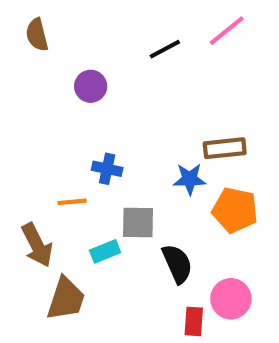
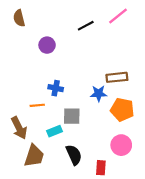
black semicircle: (177, 264) -> (74, 155), moved
pink circle: (231, 299) -> (121, 145), moved

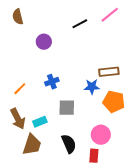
blue cross: (56, 88) -> (52, 82), turned -32
orange line: (37, 105) -> (20, 89), moved, turned -40
cyan rectangle: (55, 131) -> (40, 122), moved
pink circle: (121, 145) -> (101, 135), moved

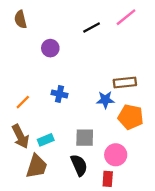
blue cross: (52, 82) -> (59, 94), turned 32
gray square: (67, 108) -> (85, 138), moved

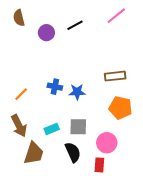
black line: (92, 27) -> (75, 25), moved
purple circle: (50, 48) -> (46, 33), moved
blue star: (105, 100) -> (77, 92), moved
cyan rectangle: (46, 140) -> (52, 129), moved

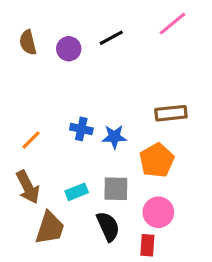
brown semicircle: (19, 18) -> (28, 42), moved
orange pentagon: (120, 108) -> (157, 160), moved, turned 30

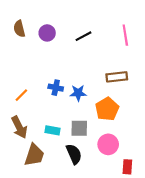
pink line: (173, 24) -> (125, 35), moved, turned -60
black line: (111, 38) -> (84, 36), moved
cyan rectangle: (77, 192) -> (52, 130), turned 32
red rectangle: (147, 245) -> (127, 167), moved

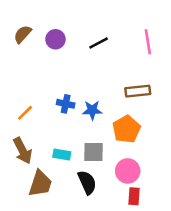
brown semicircle: (19, 29) -> (23, 34), turned 56
red rectangle: (127, 167) -> (134, 196), moved

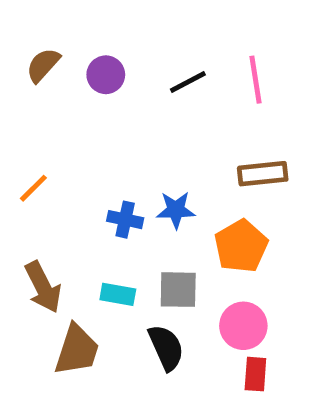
pink line: (148, 42) -> (255, 80), moved
blue cross: (66, 104) -> (125, 220), moved
orange line: (25, 113) -> (33, 188), moved

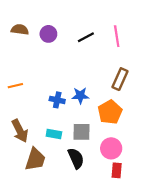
brown semicircle: (43, 65) -> (20, 30), turned 56
brown rectangle: (263, 174) -> (120, 79), turned -60
orange line: (33, 188) -> (15, 86), turned 32

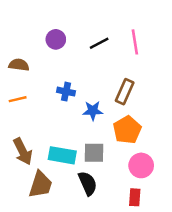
brown semicircle: (20, 30) -> (19, 65), moved
brown rectangle: (120, 79) -> (125, 92), moved
blue cross: (57, 100) -> (66, 92), moved
cyan rectangle: (54, 134) -> (62, 155), size x1.5
pink circle: (111, 148) -> (141, 165), moved

